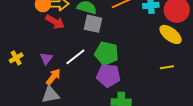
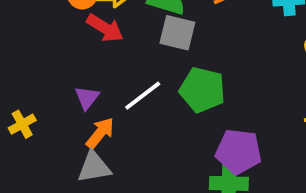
yellow cross: (16, 58) -> (22, 124), moved
purple pentagon: (108, 76) -> (239, 152), moved

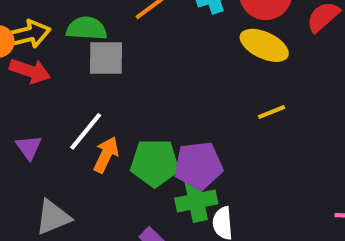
green pentagon: (202, 90) -> (155, 163), moved
orange arrow: (100, 133) -> (106, 155), moved

